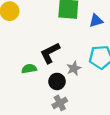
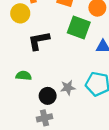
black L-shape: (50, 53) -> (39, 41), moved

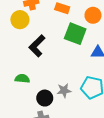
black L-shape: (39, 41) -> (37, 46), turned -35

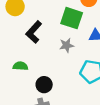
gray star: (64, 90) -> (67, 45), moved

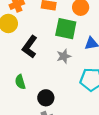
green semicircle: (20, 66) -> (20, 82), turned -104

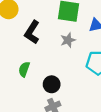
green semicircle: (20, 82) -> (24, 69), turned 40

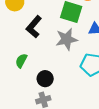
gray star: (68, 40) -> (67, 39), size x1.5

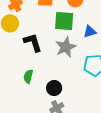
black L-shape: (34, 27) -> (33, 42), turned 135

